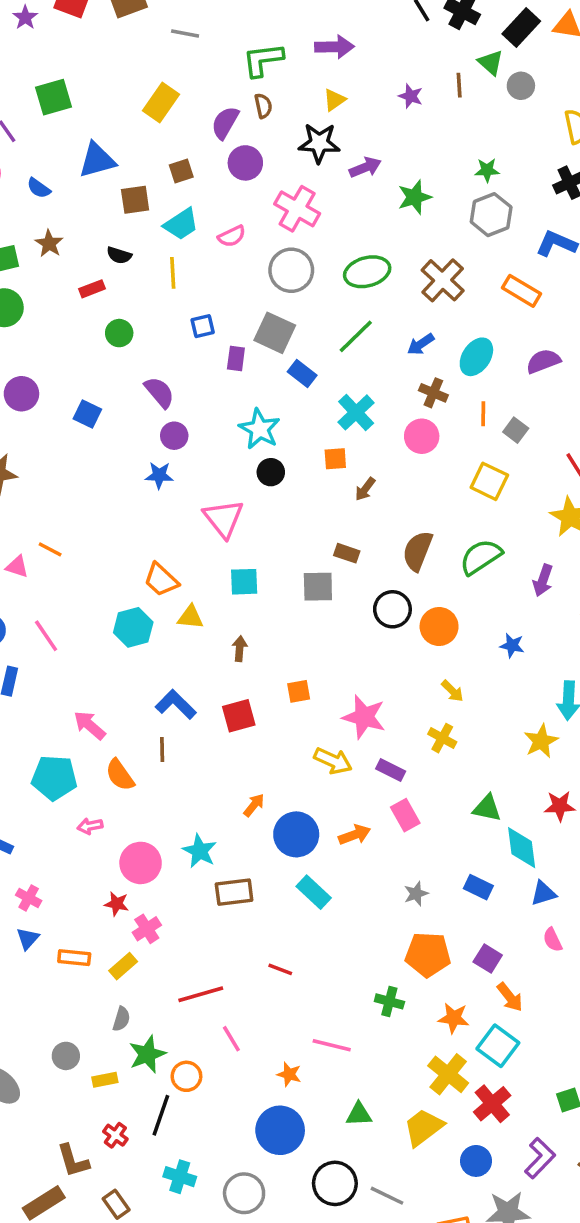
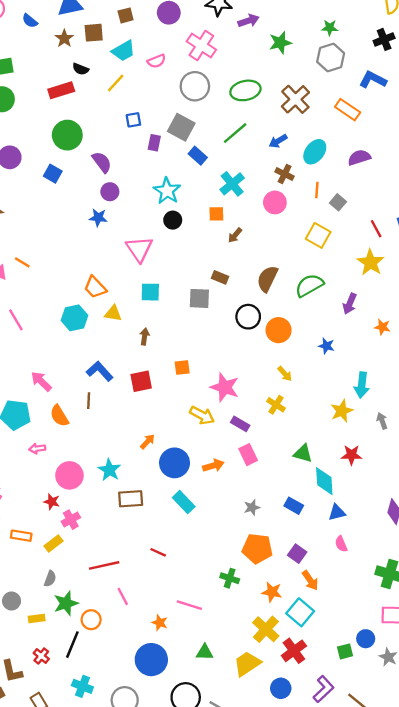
brown star: (49, 244) -> (64, 38), moved
yellow line: (173, 273) -> (116, 83), turned 42
red rectangle: (92, 289) -> (61, 90), size x1.5
green circle: (119, 333) -> (67, 135), moved, size x1.6

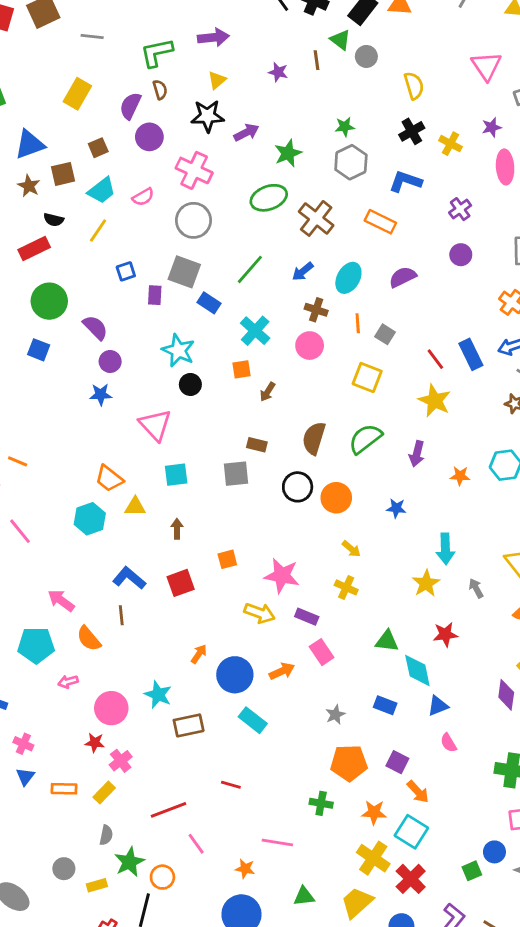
green ellipse: (245, 90) -> (269, 198), moved

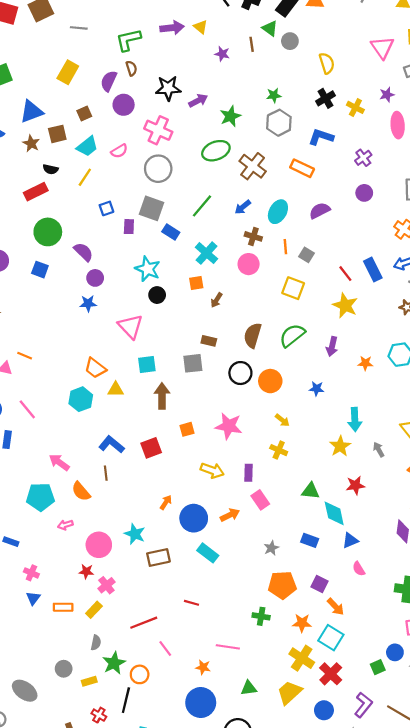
yellow triangle: (217, 80) -> (201, 27), moved, turned -40
brown arrow: (177, 529) -> (162, 396), moved, size x1.6
pink star: (282, 576) -> (229, 426), moved
purple rectangle: (307, 617) -> (249, 473), turned 70

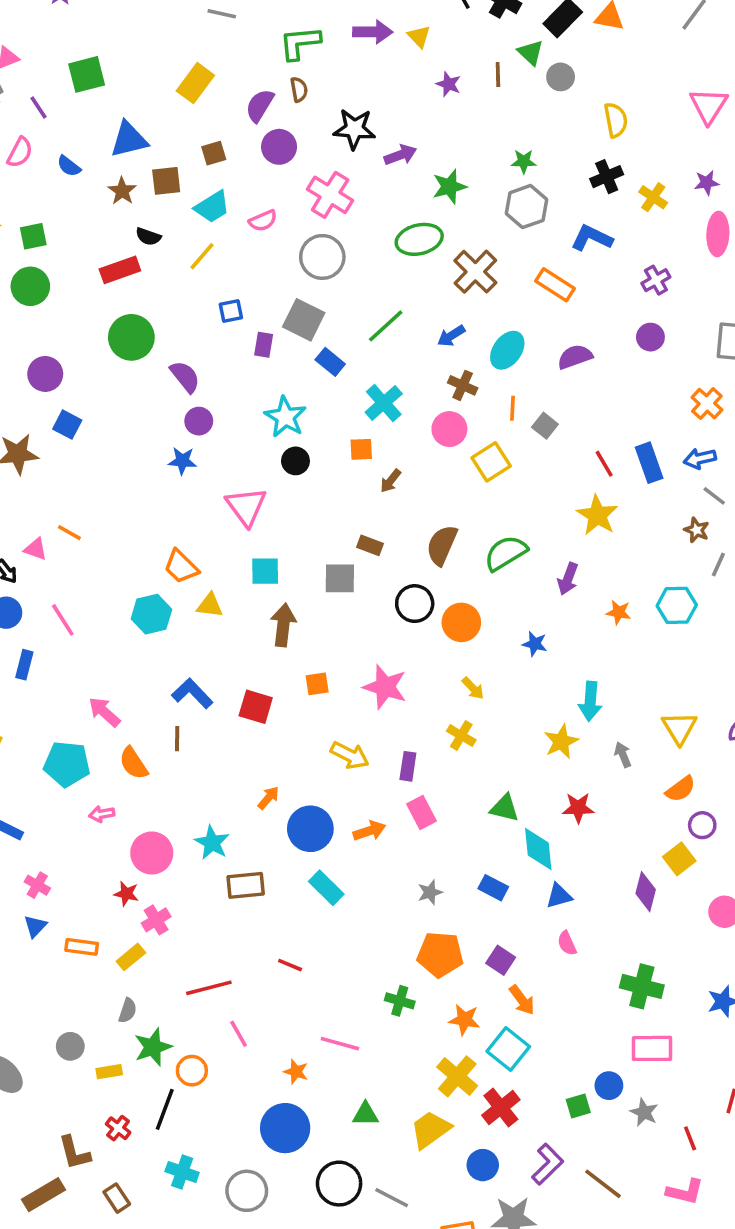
blue square: (40, 270) -> (67, 425), moved
yellow square: (293, 288) -> (491, 462), moved, turned 30
red square: (151, 448) -> (256, 707), turned 30

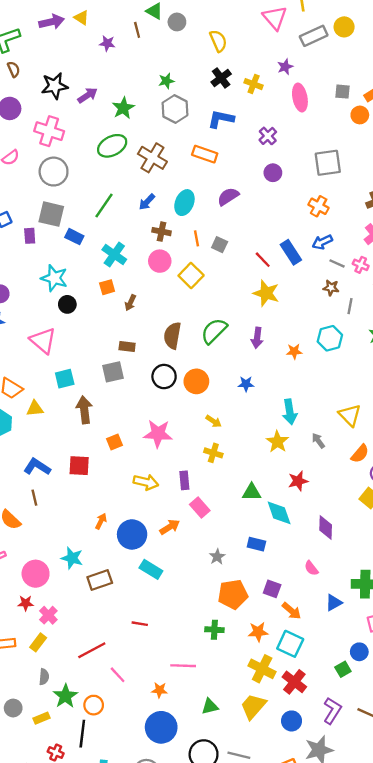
purple diamond: (646, 892) -> (326, 528), moved
blue triangle: (559, 896) -> (334, 603), moved

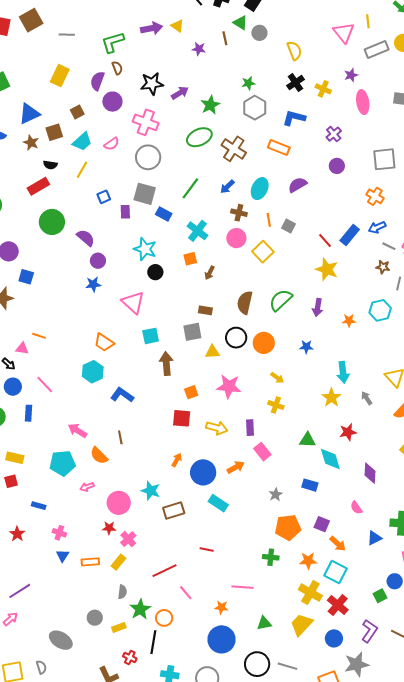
blue rectangle: (291, 252) -> (350, 235), turned 70
yellow triangle: (35, 409) -> (212, 352), moved
red square: (79, 466) -> (182, 418), moved
blue L-shape: (37, 467) -> (122, 395), moved

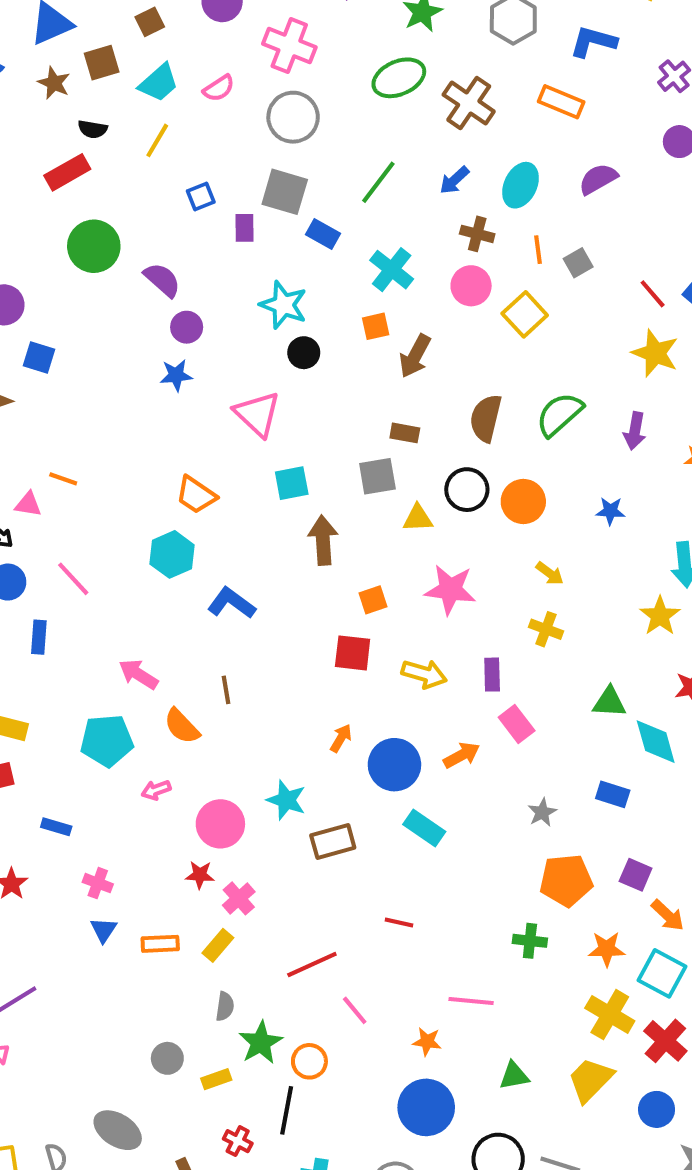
gray square: (288, 226) -> (578, 263), turned 32
brown arrow: (210, 273) -> (415, 356), size x1.5
gray ellipse: (61, 640) -> (118, 1130), moved

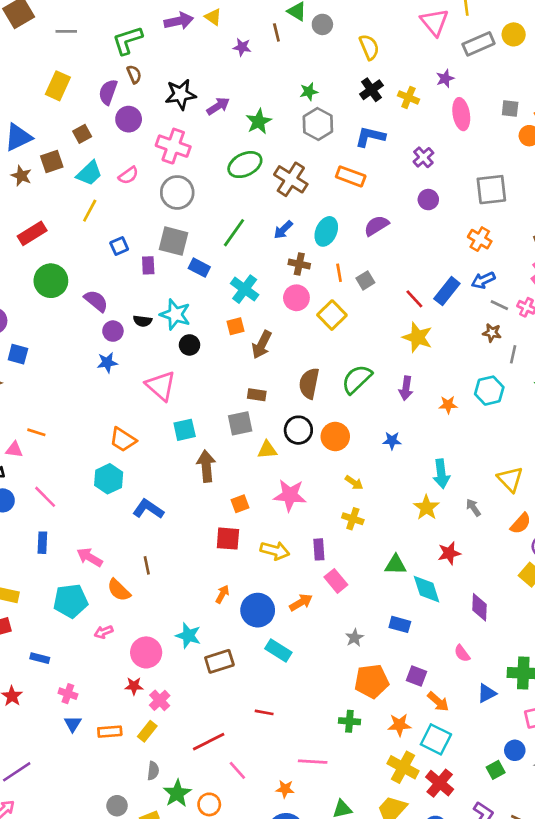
black semicircle: (93, 129) -> (143, 321), moved
blue rectangle: (39, 637) -> (42, 543), moved

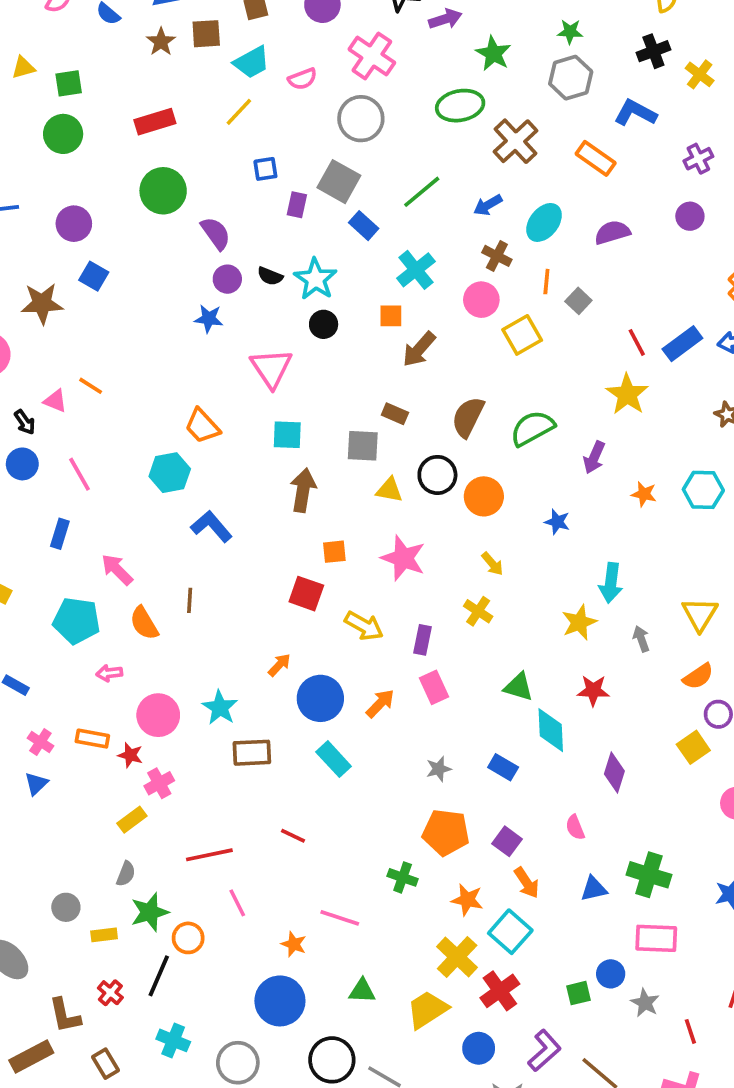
green star: (259, 121) -> (493, 54), turned -30
gray square: (365, 280) -> (578, 301), turned -30
orange arrow: (301, 602) -> (380, 703), turned -30
orange rectangle: (110, 732) -> (92, 739), moved

